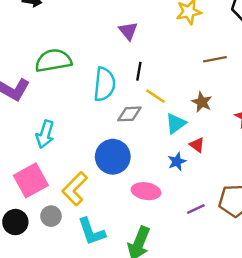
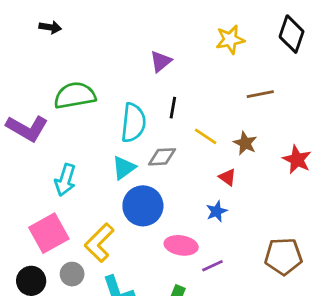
purple triangle: (128, 31) -> (161, 61), turned 30
yellow line: (156, 96) -> (206, 136), moved
cyan triangle: (176, 123) -> (124, 168), moved
red triangle: (197, 145) -> (227, 177), moved
purple line: (196, 209) -> (212, 266), moved

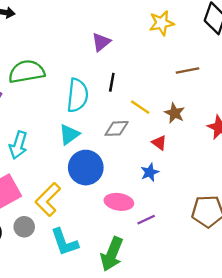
gray diamond: (162, 157) -> (117, 128), moved

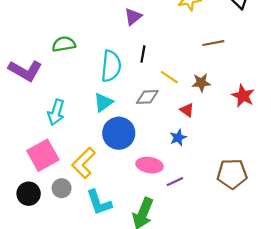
green semicircle: (27, 72) -> (64, 44), size x0.7
brown star: (175, 113) -> (201, 83), turned -30

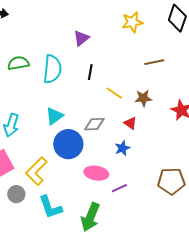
cyan semicircle: (111, 66) -> (52, 69), moved
gray diamond: (147, 97) -> (94, 124), moved

